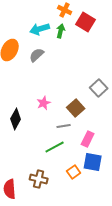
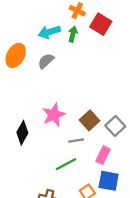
gray square: (99, 88) -> (115, 126), moved
pink star: (44, 103) -> (54, 115), size x1.5

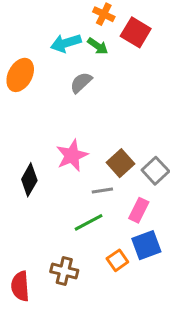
green arrow: (73, 34) -> (98, 46), turned 112
gray semicircle: (46, 61) -> (81, 83), moved
blue square: (109, 181) -> (146, 245), turned -30

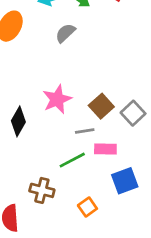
pink rectangle: (139, 210) -> (105, 149), moved, turned 65
orange square: (117, 260) -> (87, 207), moved
brown cross: (64, 271) -> (42, 190), moved

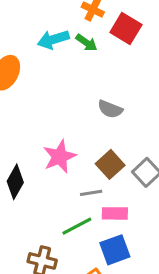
gray semicircle: (65, 33) -> (110, 109), moved, turned -115
blue square: (125, 181) -> (115, 250), moved

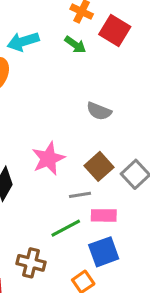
cyan arrow: (53, 40) -> (23, 42), moved

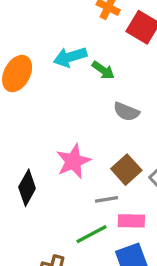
cyan arrow: (23, 42) -> (70, 57), moved
green arrow: (75, 45) -> (103, 70), moved

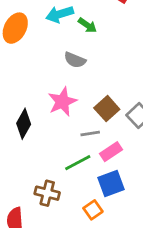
gray semicircle: (126, 112) -> (75, 60), moved
pink rectangle: (131, 221) -> (111, 152), turned -35

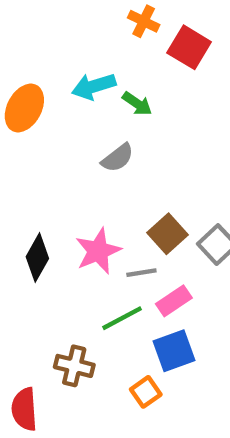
gray semicircle: (75, 60) -> (118, 158), turned -60
pink star: (62, 102) -> (98, 251), moved

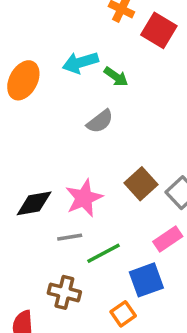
black diamond: (37, 258) -> (34, 203), turned 51
gray line: (141, 273) -> (70, 237), moved
pink rectangle: (174, 301) -> (168, 239), moved

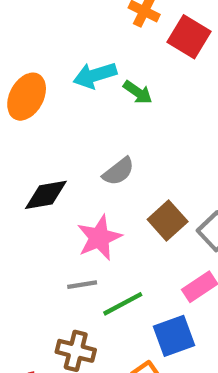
gray semicircle: (100, 121) -> (118, 171), moved
black diamond: (34, 203) -> (46, 195), moved

